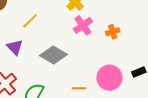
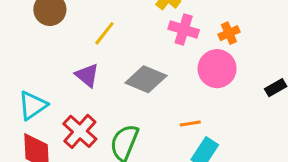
pink cross: (83, 25) -> (184, 30), turned -30
pink circle: (109, 78) -> (217, 69), moved

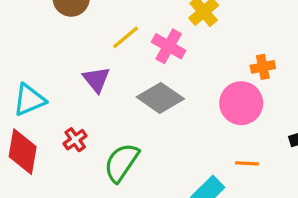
pink cross: (184, 30) -> (169, 46), moved
orange line: (190, 123) -> (247, 163), moved
red cross: (80, 131) -> (75, 140), size x0.6

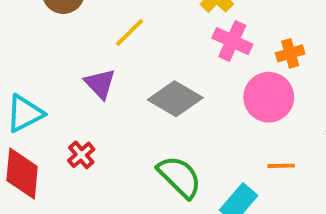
pink cross: (169, 46) -> (232, 41), moved
green semicircle: (121, 163) -> (179, 177), moved, turned 105

